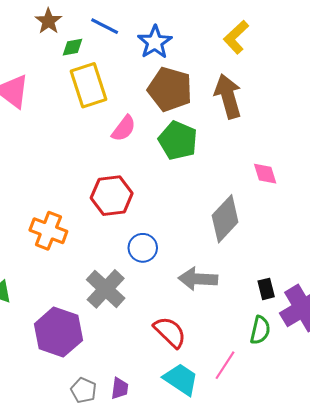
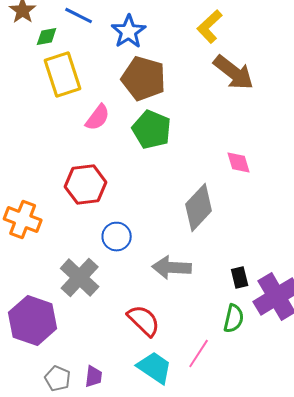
brown arrow: (228, 96) -> (234, 72), moved, turned 144

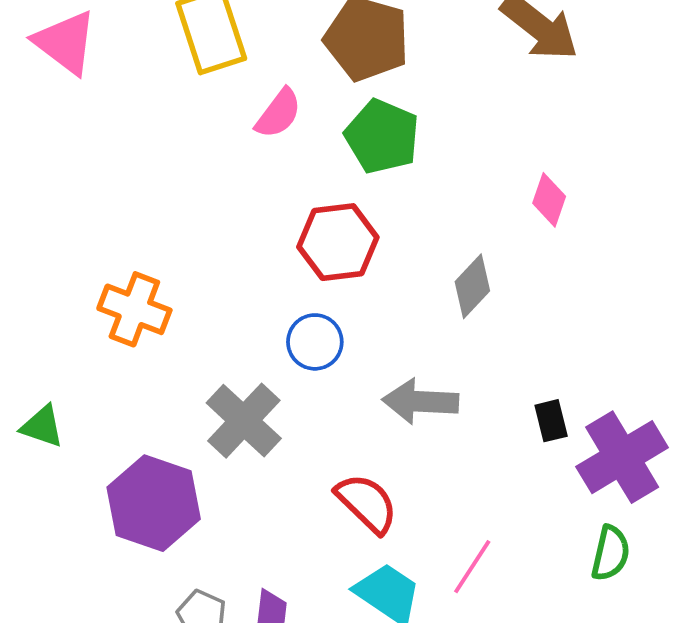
pink diamond: (239, 162) -> (549, 200), turned 36
red hexagon: (86, 184) -> (338, 242), moved
gray diamond: (199, 208) -> (472, 286), size x0.7
green semicircle: (234, 318) -> (611, 553), moved

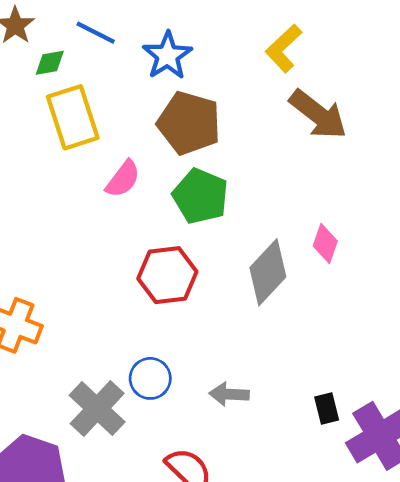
gray diamond: (472, 286) -> (268, 272), moved, size x1.4
blue circle: (315, 342) -> (150, 378), moved
gray arrow: (420, 401) -> (229, 394), size x0.7

